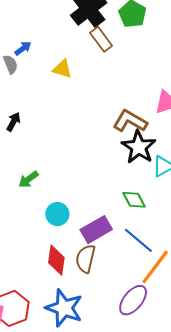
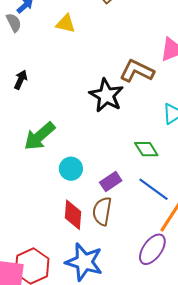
black star: (139, 147) -> (106, 95), moved
green arrow: (28, 179) -> (40, 136), size x1.6
purple rectangle: (96, 230) -> (111, 181), size x0.7

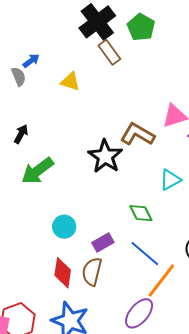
green arrow: (40, 136) -> (37, 171), moved

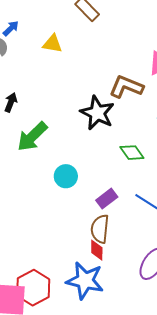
green diamond: (141, 213) -> (132, 153), moved
cyan circle: (64, 227) -> (66, 176), moved
red diamond: (63, 273) -> (97, 250), moved, size x0.7

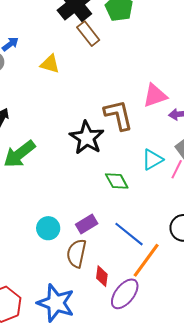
brown L-shape: (126, 87) -> (118, 115), turned 48
cyan circle: (66, 176) -> (48, 228), moved
red diamond: (97, 250) -> (102, 276), moved

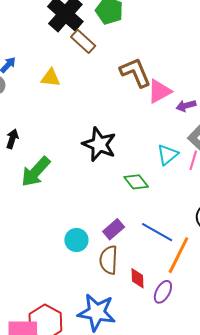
brown L-shape: (118, 115) -> (135, 72), moved
purple ellipse: (125, 294) -> (163, 292), size x0.7

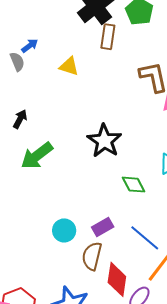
brown rectangle: (83, 41) -> (108, 37), turned 45
red diamond: (138, 278) -> (117, 279), size x1.6

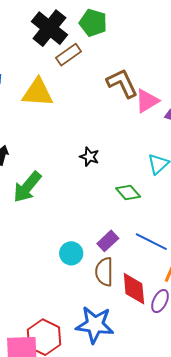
brown rectangle: (108, 37) -> (68, 55), turned 60
yellow triangle: (69, 66) -> (38, 93), size x1.6
black star: (104, 141) -> (89, 157), size x0.6

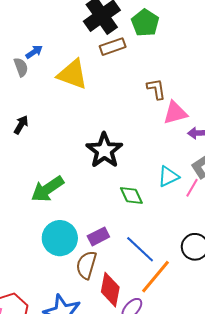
brown L-shape: (122, 83) -> (156, 89), size x0.7
black star: (89, 157) -> (104, 150), size x1.8
green arrow: (27, 187) -> (47, 189), moved
cyan circle: (71, 253) -> (60, 238), size x1.5

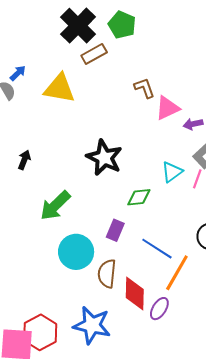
black arrow: (21, 125) -> (24, 160), moved
green diamond: (131, 196) -> (139, 197), turned -60
purple rectangle: (98, 236) -> (115, 230), moved, turned -30

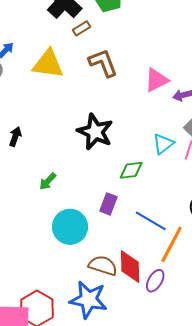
brown rectangle: (94, 54) -> (82, 28), size x0.7
brown L-shape: (145, 88) -> (103, 63), moved, size x1.4
green arrow: (55, 206) -> (48, 181), size x0.6
brown semicircle: (107, 274) -> (103, 265), moved, turned 104

